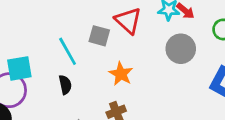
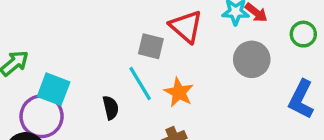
cyan line: (68, 51) -> (140, 84), moved
cyan square: (19, 68) -> (54, 89), turned 32

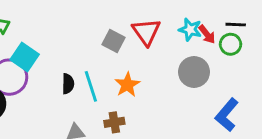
green circle: (303, 34) -> (231, 44), moved
cyan line: (140, 84) -> (91, 86), moved

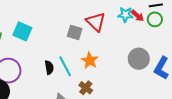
cyan square: (25, 57) -> (22, 31), moved
gray circle: (194, 72) -> (139, 59), moved
brown cross: (114, 122) -> (86, 88), turned -32

